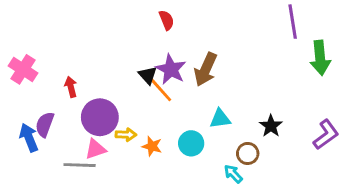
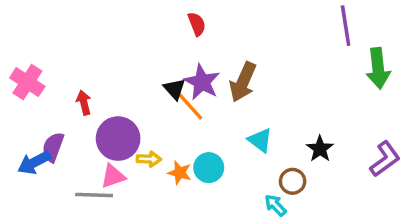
cyan triangle: (220, 119) -> (260, 140), turned 45
blue arrow: (29, 138) -> (34, 162), turned -96
cyan circle: (191, 143) -> (209, 168), moved

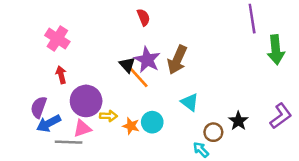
pink cross: (27, 82) -> (57, 39), moved
black star: (320, 149) -> (238, 121), moved
blue arrow: (34, 162) -> (49, 123), moved

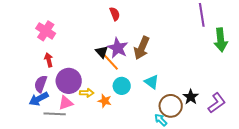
purple semicircle: (39, 107) -> (41, 84), moved
purple L-shape: (281, 116) -> (217, 103), moved
cyan circle: (152, 122) -> (122, 86), moved
brown circle: (213, 132) -> (171, 106), size x1.5

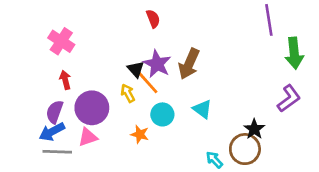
yellow arrow: (87, 93) -> (128, 93), moved, turned -120
purple L-shape: (217, 103) -> (289, 98), moved
brown circle: (171, 106) -> (245, 149), moved
gray line: (55, 114) -> (57, 152), moved

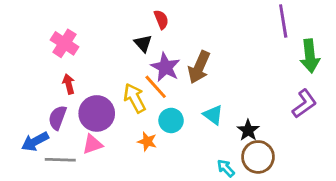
black triangle: (136, 69) -> (143, 43), moved
yellow arrow: (128, 93) -> (135, 98), size x1.5
black star: (254, 129) -> (248, 130), moved
blue arrow: (52, 132) -> (35, 142), moved

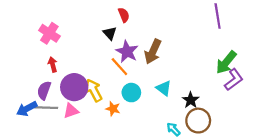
green arrow: (310, 56) -> (226, 62), moved, turned 45
yellow arrow: (135, 98) -> (94, 90), moved
gray line: (60, 160) -> (46, 108), moved

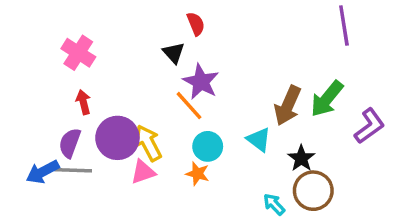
brown arrow: (153, 52) -> (288, 106), moved
green arrow: (226, 62) -> (327, 99), moved
orange star: (113, 109) -> (197, 174), moved
pink triangle: (71, 111) -> (143, 172), moved

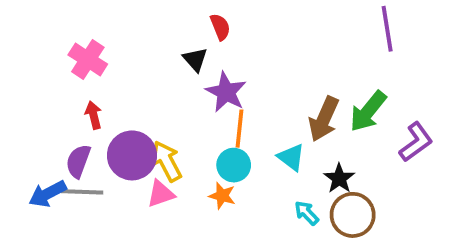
orange line: (189, 106) -> (239, 129), moved, turned 48
cyan arrow: (274, 204) -> (307, 213), moved

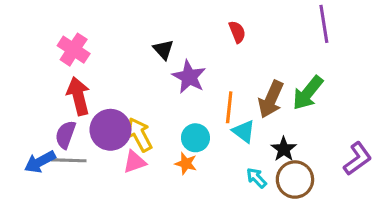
red semicircle: (220, 27) -> (237, 32), moved
red arrow: (94, 115) -> (78, 96), size x1.6
orange line: (239, 129) -> (229, 107), moved
purple L-shape: (416, 142) -> (358, 159), moved

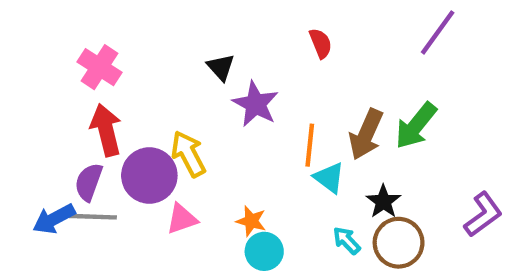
purple line: (324, 24) -> (438, 32), turned 45
yellow arrow: (139, 135) -> (188, 154), moved
cyan circle: (195, 138) -> (264, 251), moved

